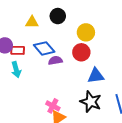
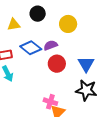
red circle: (81, 52) -> (57, 64), moved
purple semicircle: (55, 60) -> (51, 45), moved
blue triangle: (96, 76) -> (86, 64), turned -42

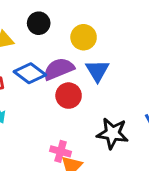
purple semicircle: (51, 45) -> (59, 69), size x1.5
blue triangle: (86, 64) -> (97, 71), moved

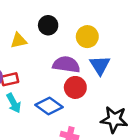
purple semicircle: (59, 69) -> (66, 65), turned 32
blue diamond: (30, 73) -> (49, 106), moved

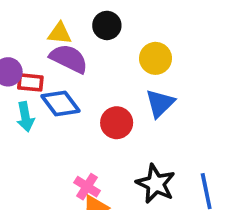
purple semicircle: (66, 65) -> (69, 59), moved
blue diamond: (49, 106) -> (60, 103), moved

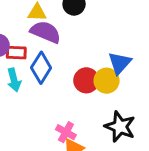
yellow circle: (156, 58) -> (107, 81), moved
blue diamond: (60, 103) -> (41, 68), turned 72

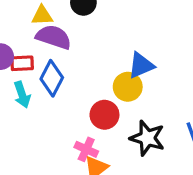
blue triangle: (120, 63) -> (141, 65), turned 30
red circle: (86, 80) -> (104, 115), moved

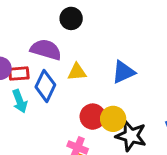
yellow triangle: (42, 15) -> (77, 72), moved
yellow circle: (128, 87) -> (113, 119), moved

